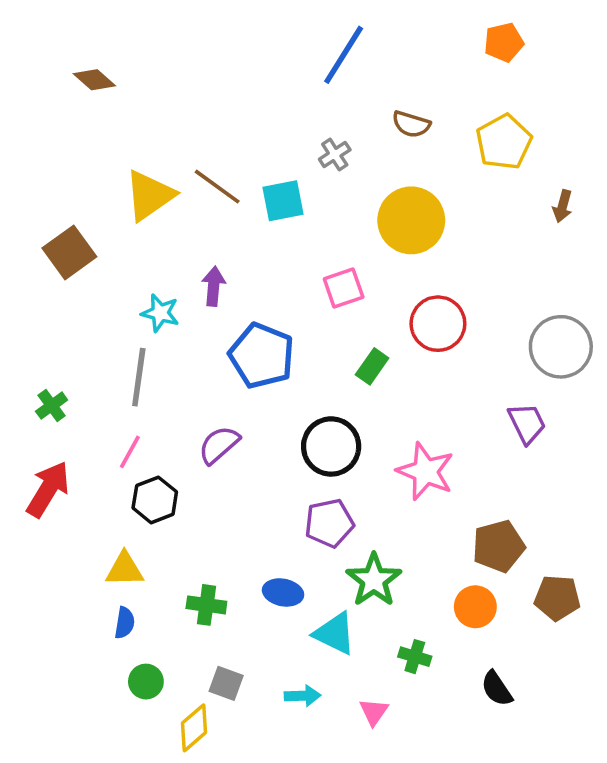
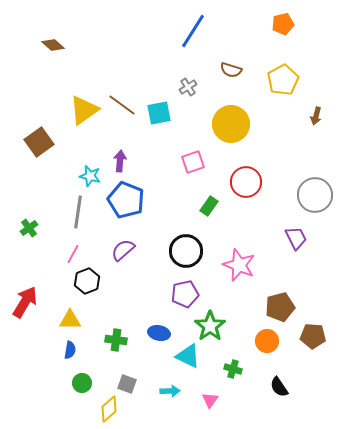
blue pentagon: (262, 356) -> (126, 200), moved
red arrow: (48, 489) -> (25, 302), moved

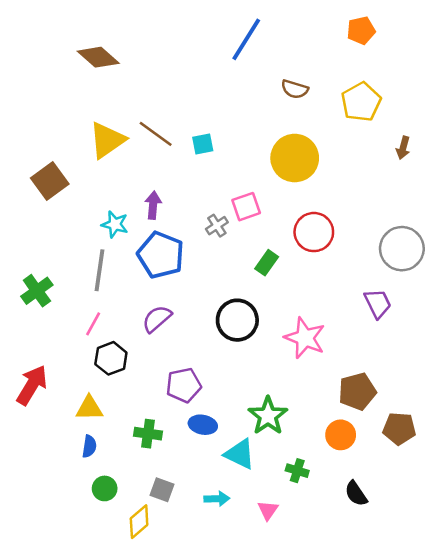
brown diamond: (53, 45) -> (98, 57), moved, size x1.4
gray cross: (188, 87) -> (217, 226), moved
cyan square: (159, 113) -> (203, 144), size x0.7
green cross: (29, 228) -> (37, 291), size x1.4
purple pentagon: (185, 294) -> (184, 385), moved

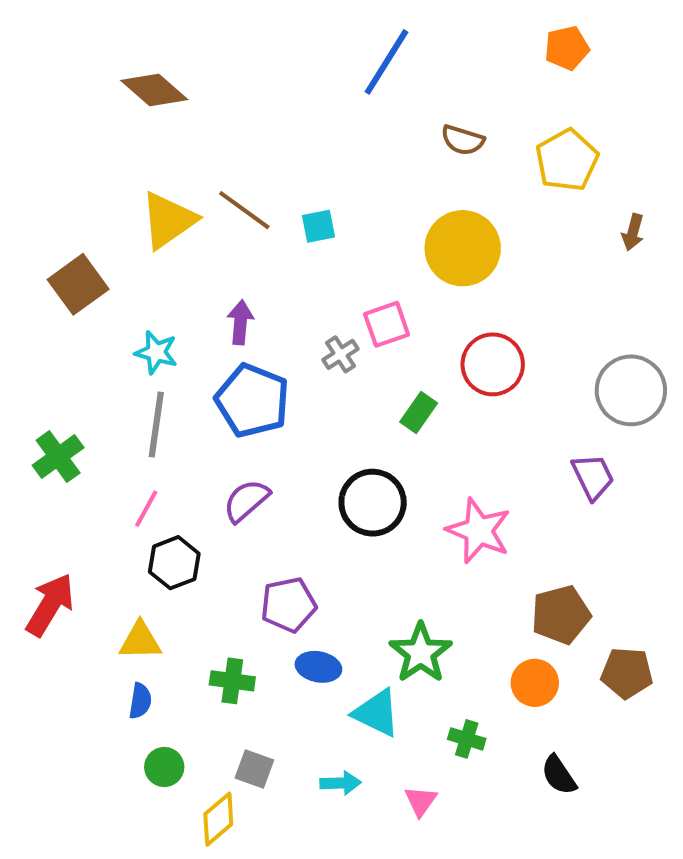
cyan star: (115, 224) -> (156, 352), moved

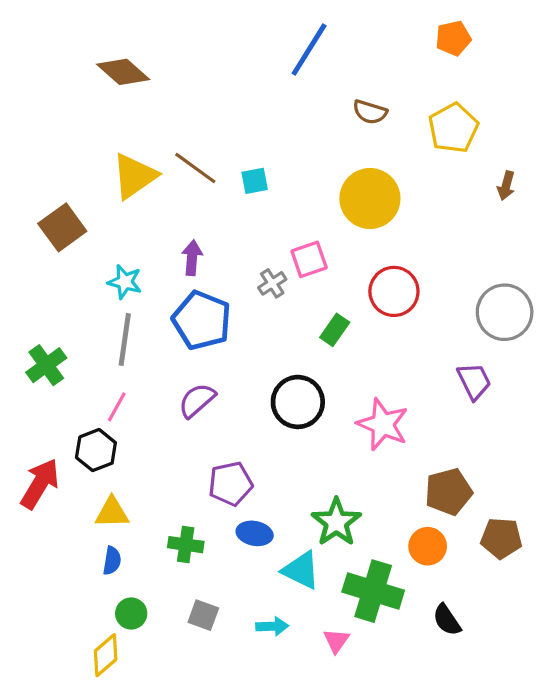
black hexagon: (174, 563) -> (96, 450), moved
green cross: (467, 739) -> (373, 591), size x2.0
yellow diamond: (218, 819) -> (106, 655), moved

